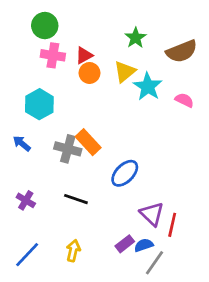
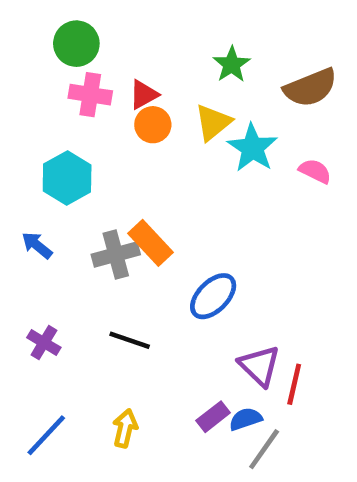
gray cross: (68, 149) -> (116, 254), turned -30

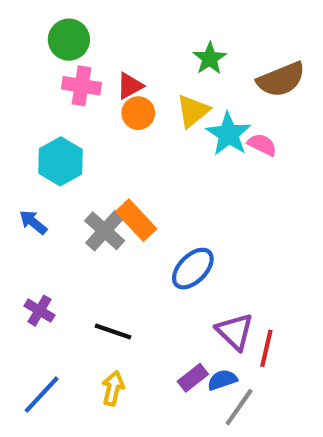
pink semicircle: (315, 171) -> (262, 145), moved
gray cross: (116, 254) -> (105, 231), turned -33
black line: (130, 340) -> (113, 332), moved

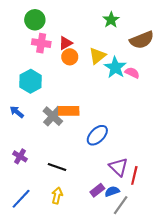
green star: (210, 58) -> (111, 20), moved
orange rectangle: (136, 220) -> (69, 111), turned -48

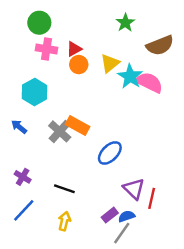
pink semicircle: (132, 73) -> (149, 82), size x1.6
orange rectangle: (69, 111) -> (78, 125), turned 30
blue line: (21, 199) -> (24, 210), moved
gray line: (121, 205) -> (122, 233), moved

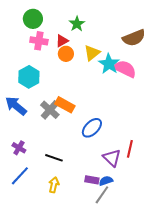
green star: (125, 23) -> (77, 24), moved
blue arrow: (19, 127) -> (16, 106), size x1.6
red line: (152, 198) -> (130, 149), moved
purple rectangle: (110, 215) -> (92, 180), turned 48

